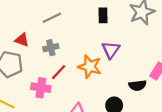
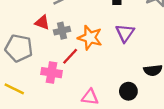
red triangle: (22, 40) -> (42, 22), moved
orange star: (90, 67) -> (90, 38), moved

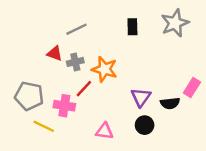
purple triangle: (125, 33) -> (141, 97), moved
gray pentagon: (19, 48) -> (29, 96), moved
yellow line: (14, 89) -> (44, 126), moved

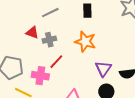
black rectangle: (132, 27) -> (87, 11), moved
orange star: (104, 69) -> (85, 42), moved

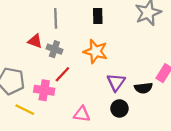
gray line: (50, 13) -> (56, 18), turned -66
gray cross: (49, 40) -> (54, 49), turned 32

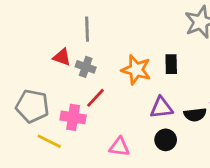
black rectangle: (98, 16) -> (171, 64), moved
purple triangle: (116, 82) -> (161, 108), turned 48

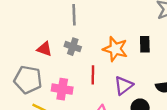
red triangle: (62, 57) -> (44, 49), moved
red line: (95, 98) -> (93, 75), moved, turned -42
purple triangle: (161, 108) -> (124, 86), moved, turned -30

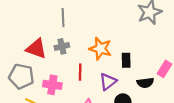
black rectangle: (145, 44) -> (126, 60), moved
gray cross: (73, 47) -> (62, 46), turned -32
red triangle: (44, 49) -> (36, 49), size x1.5

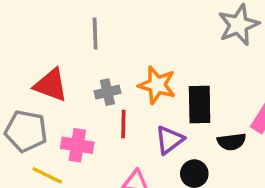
gray cross: (62, 46) -> (107, 92), moved
black rectangle: (126, 60) -> (200, 104), size x1.5

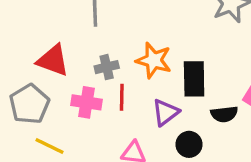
gray pentagon: (26, 131) -> (29, 104), turned 30
pink cross: (77, 145) -> (87, 102), moved

